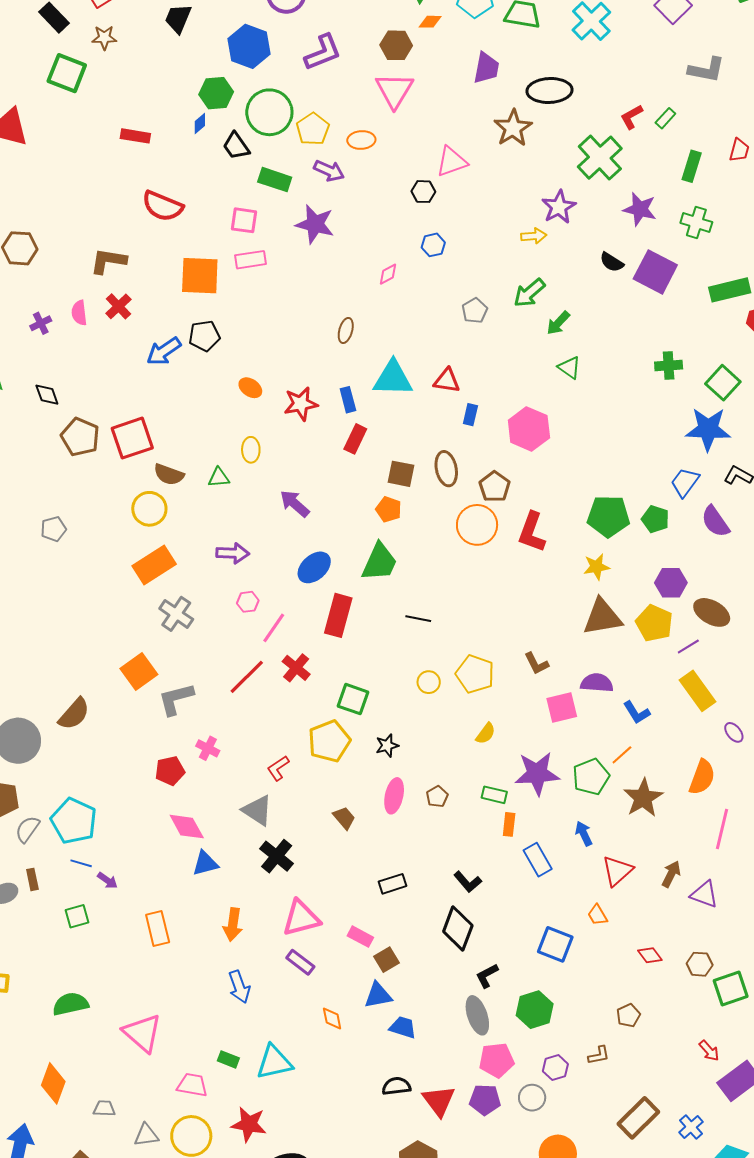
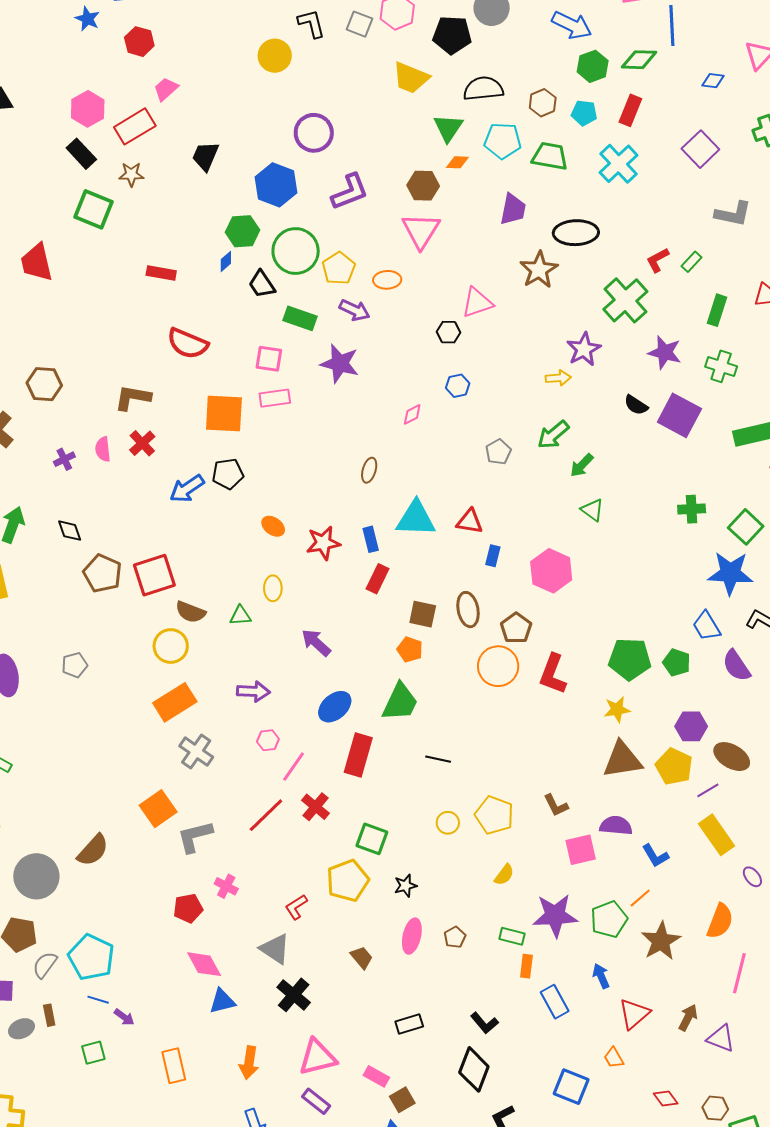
blue trapezoid: (685, 482) -> (706, 626), turned -68

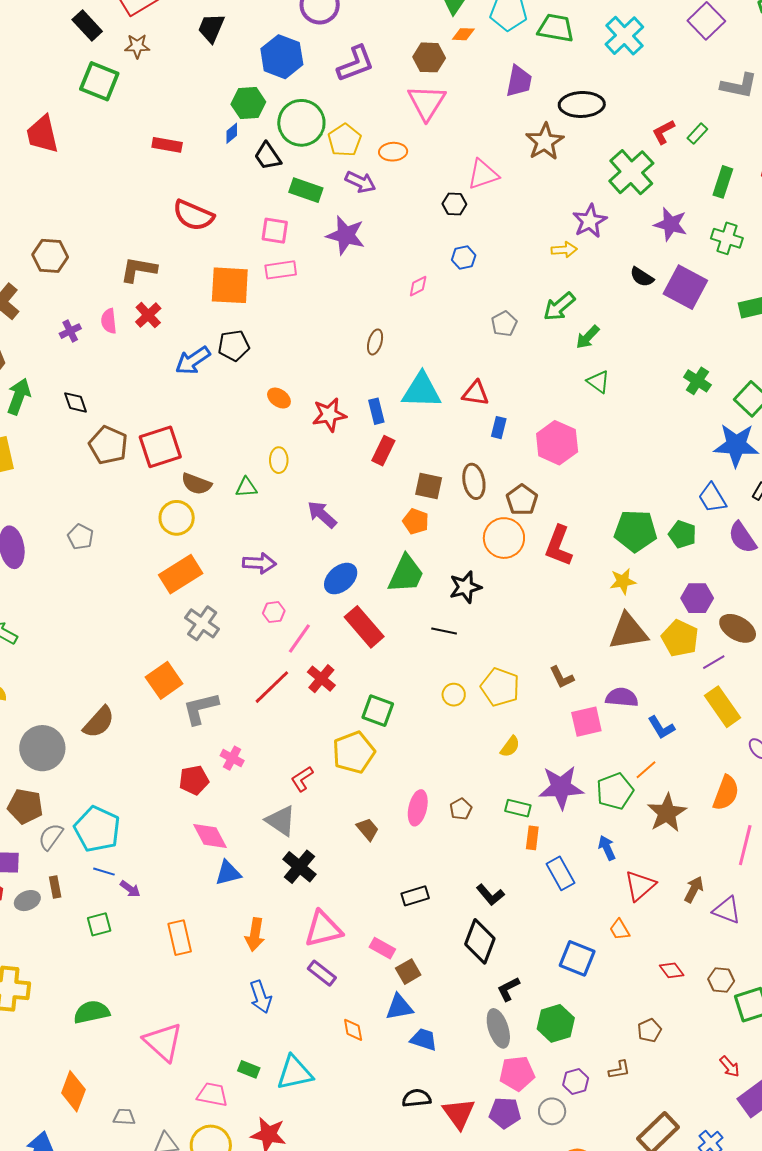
green cross: (692, 509) -> (697, 381), turned 36
gray pentagon: (75, 665) -> (80, 537), turned -30
red rectangle: (358, 755) -> (364, 627), turned -57
black star: (405, 886) -> (465, 587), moved, size x1.4

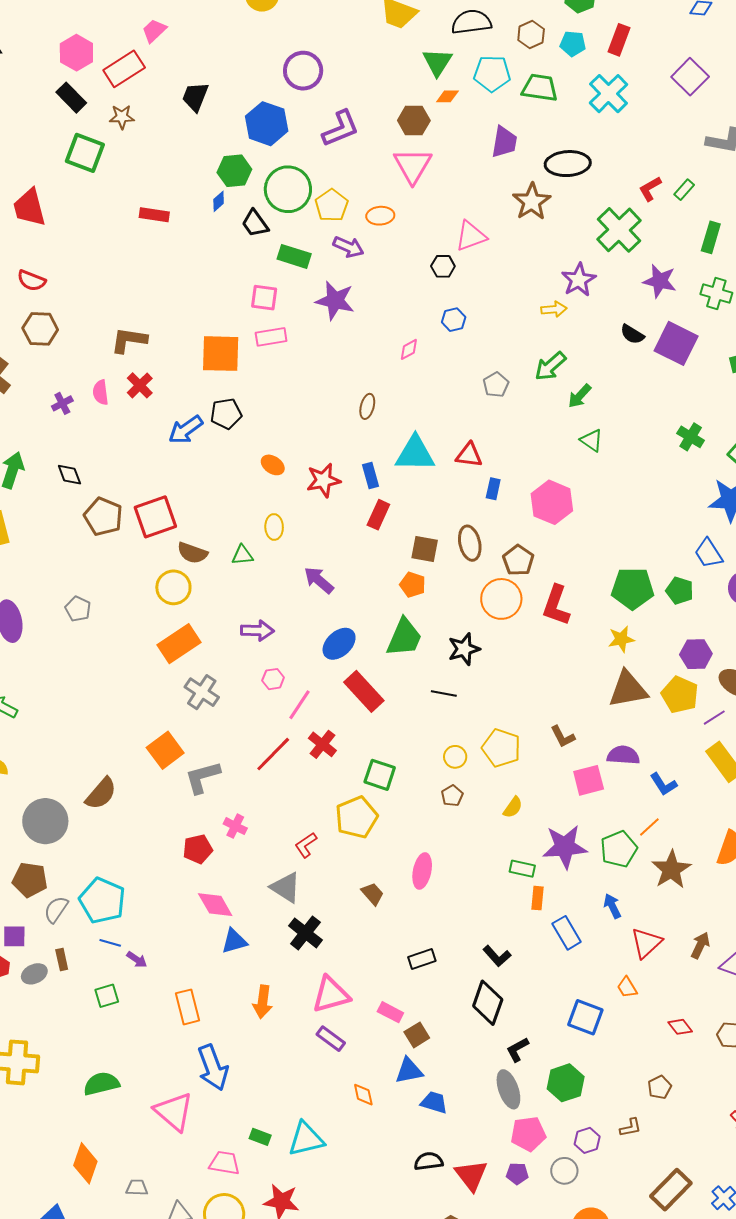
red semicircle: (193, 215) -> (31, 281), moved, size x0.7
brown pentagon: (461, 809) -> (452, 796), moved
blue arrow: (261, 997) -> (213, 1068), moved, size x1.4
purple pentagon: (505, 1113) -> (517, 1174), size x0.7

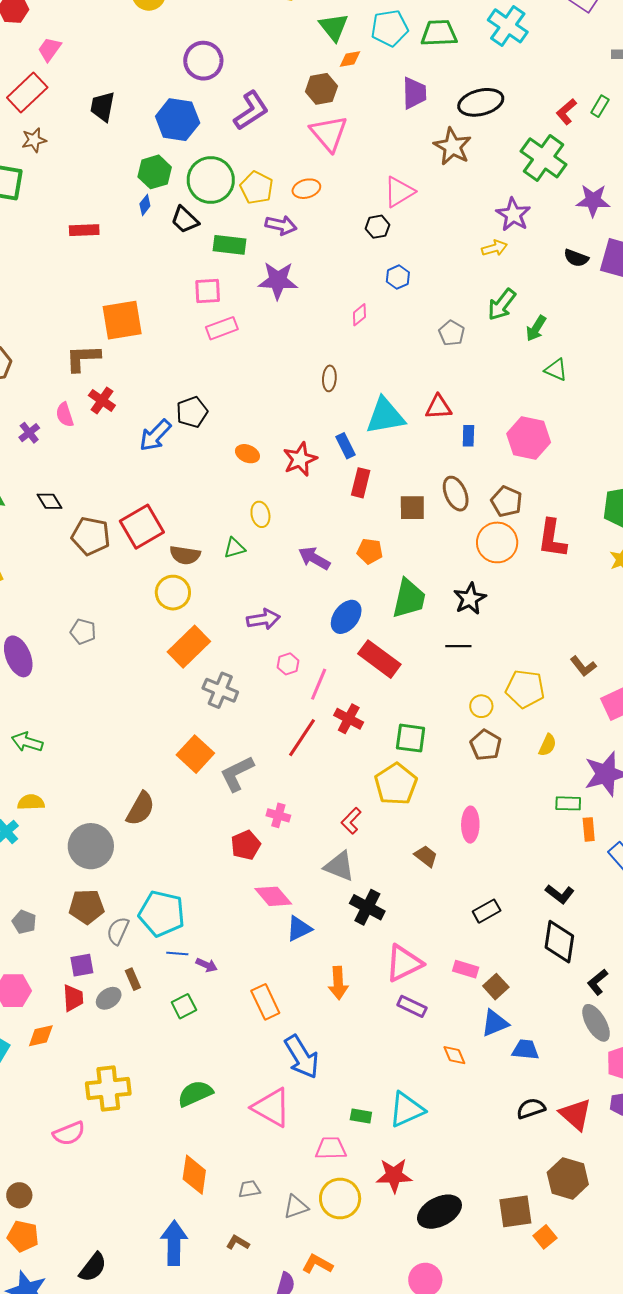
orange square: (221, 354) -> (122, 320), moved
orange pentagon: (413, 585) -> (370, 551), moved
brown pentagon: (452, 796) -> (486, 745), size x1.4

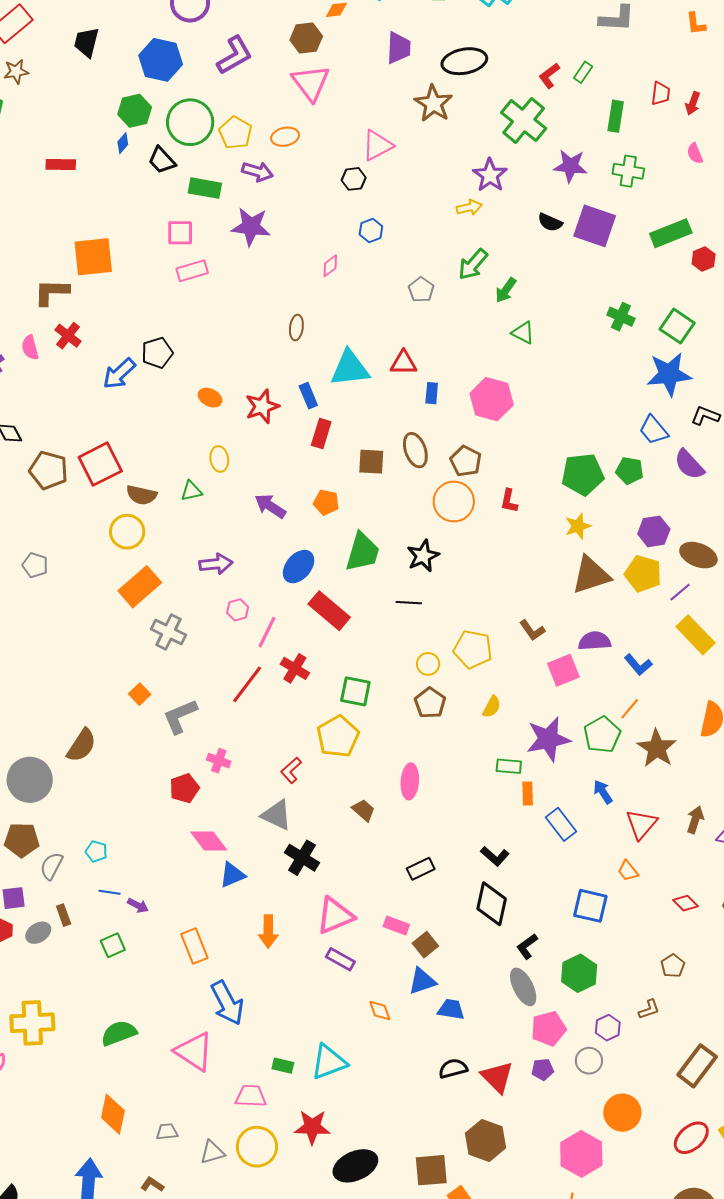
red L-shape: (552, 539) -> (509, 501), size x0.6
orange square: (195, 754) -> (140, 694), size x0.6
cyan pentagon: (162, 914) -> (96, 851), size x0.5

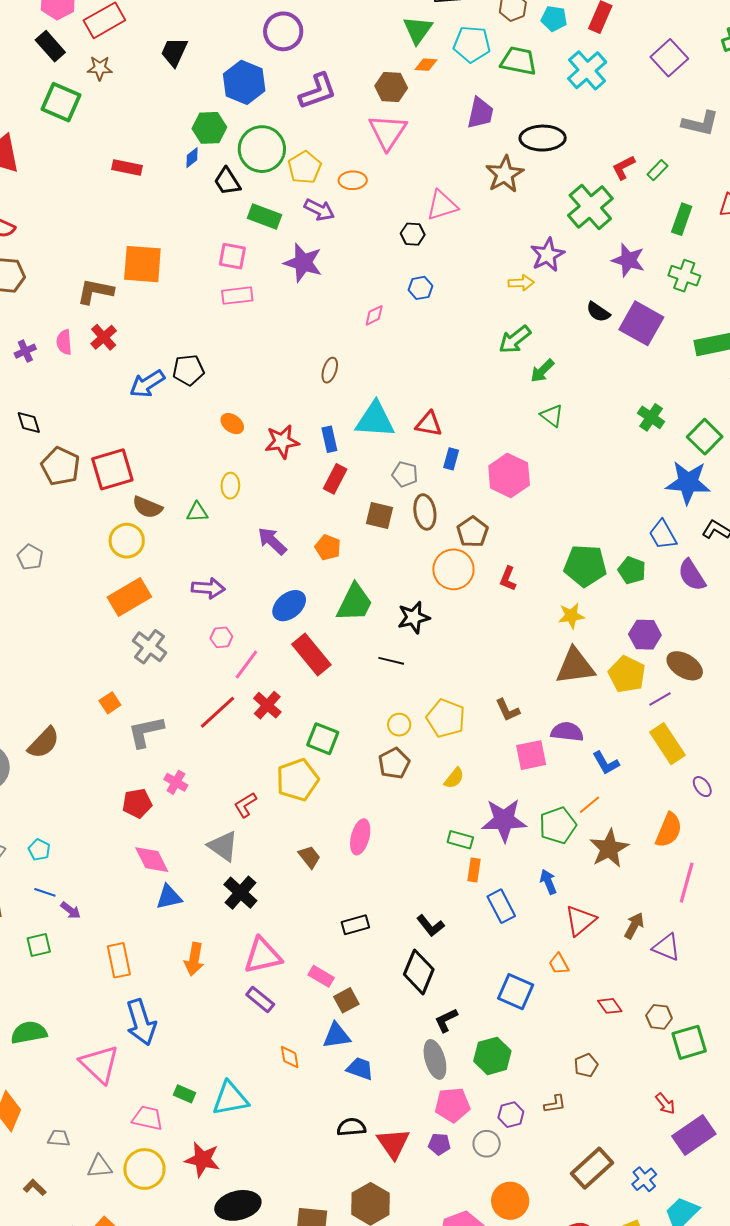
gray pentagon: (421, 290) -> (405, 474), moved, turned -30

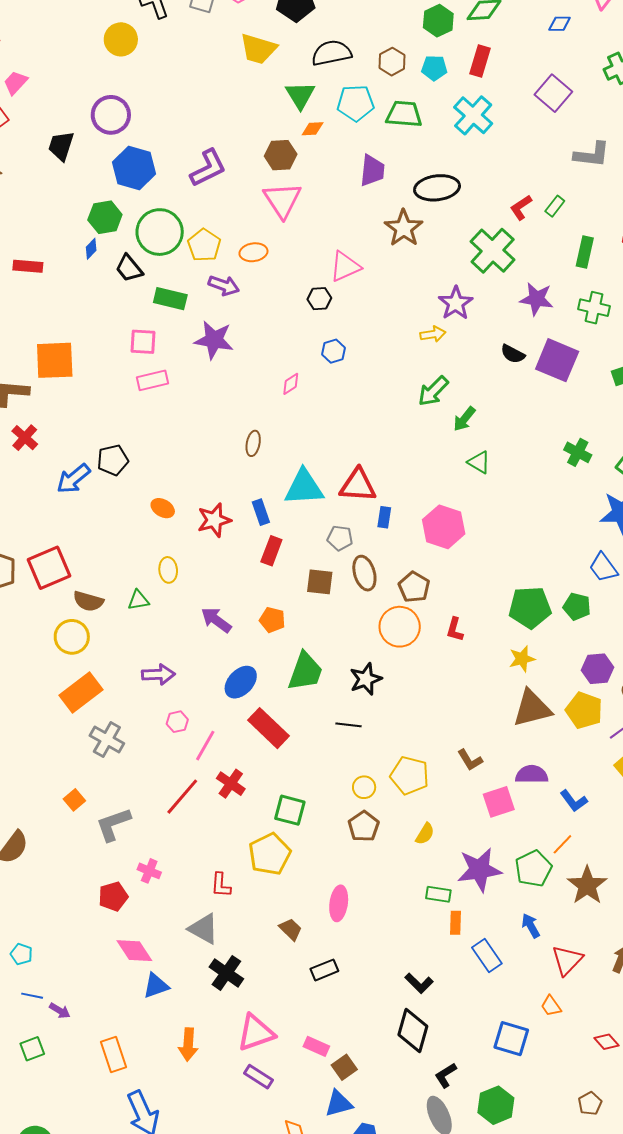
purple circle: (283, 31) -> (111, 115), moved
red triangle: (429, 424) -> (358, 485), size x1.4
red L-shape: (245, 805) -> (221, 885), turned -48
black rectangle: (355, 925) -> (324, 970), moved

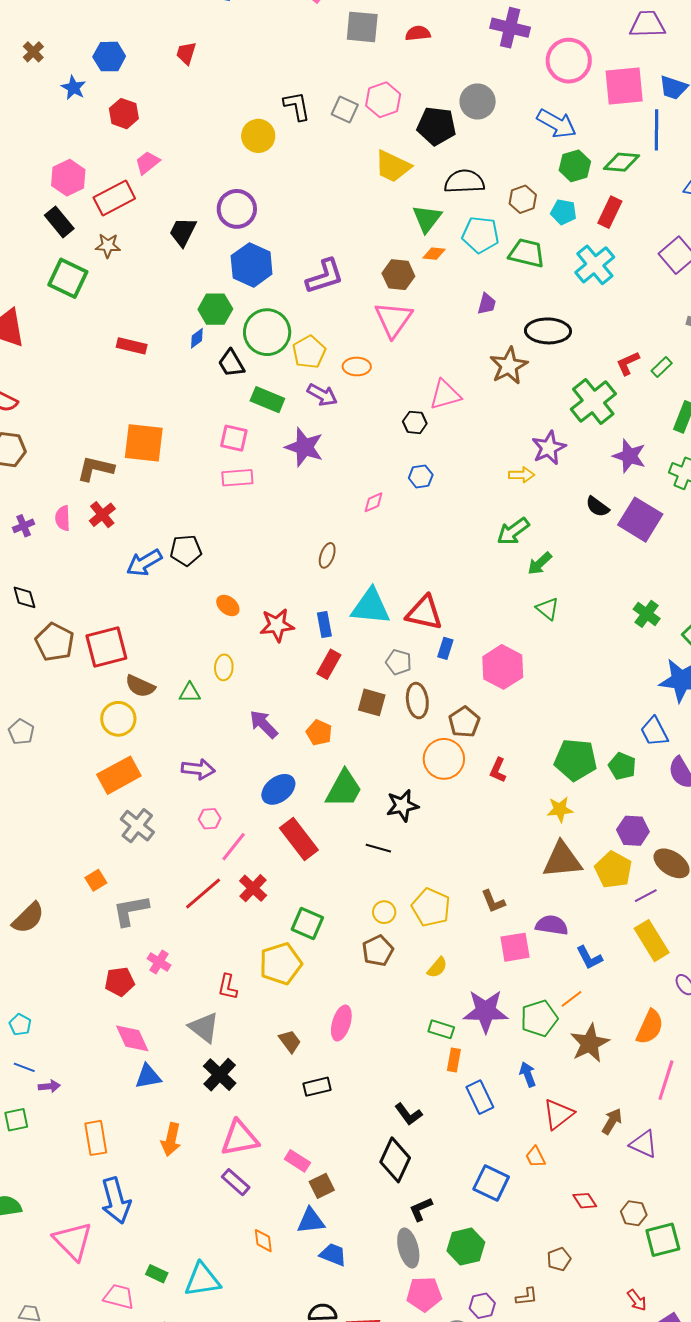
purple trapezoid: (372, 170) -> (487, 304), size x0.7
purple arrow: (60, 1011) -> (49, 1086), turned -45

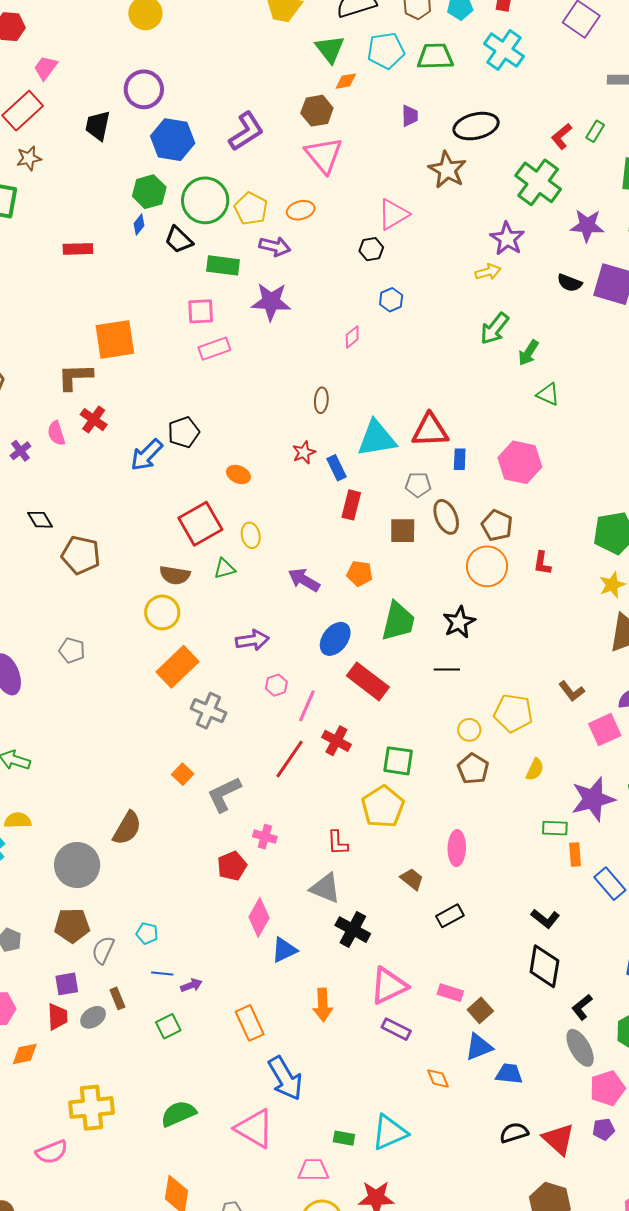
red star: (277, 625) -> (304, 452), moved, size x0.7
red square: (106, 647) -> (200, 524), moved
pink diamond: (132, 1038) -> (259, 917), turned 69

